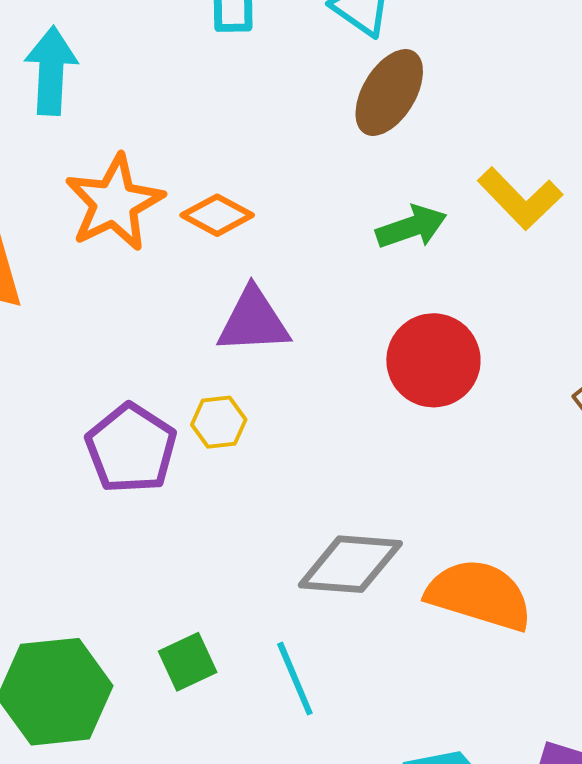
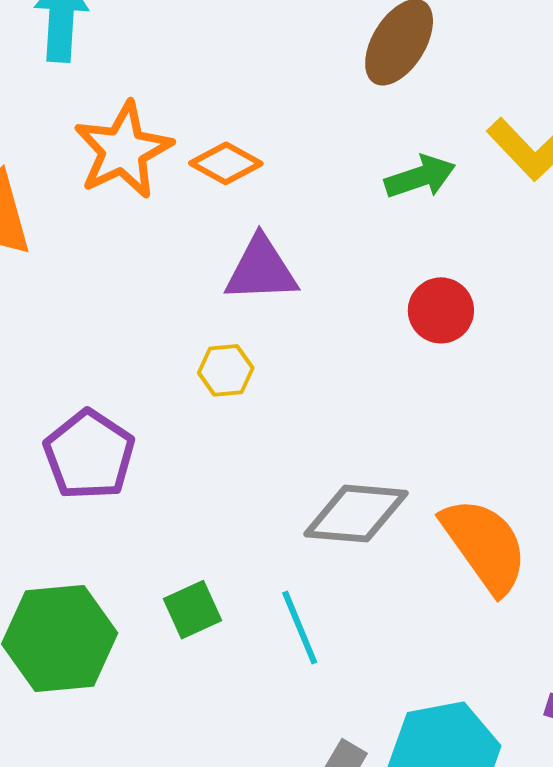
red circle: (433, 360) -> (441, 310), size x0.7
purple pentagon: (131, 448) -> (89, 455), moved
orange semicircle: (479, 595) -> (485, 545), turned 37

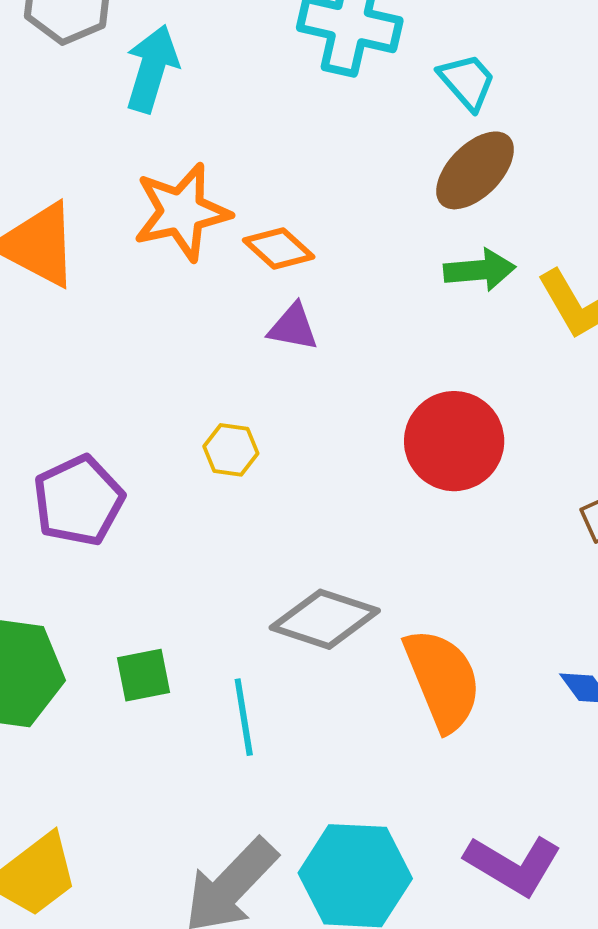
green arrow: (420, 177) -> (480, 270), moved
purple triangle: (261, 269) -> (293, 327), moved, size x0.7
red circle: (441, 310) -> (454, 441), size x1.5

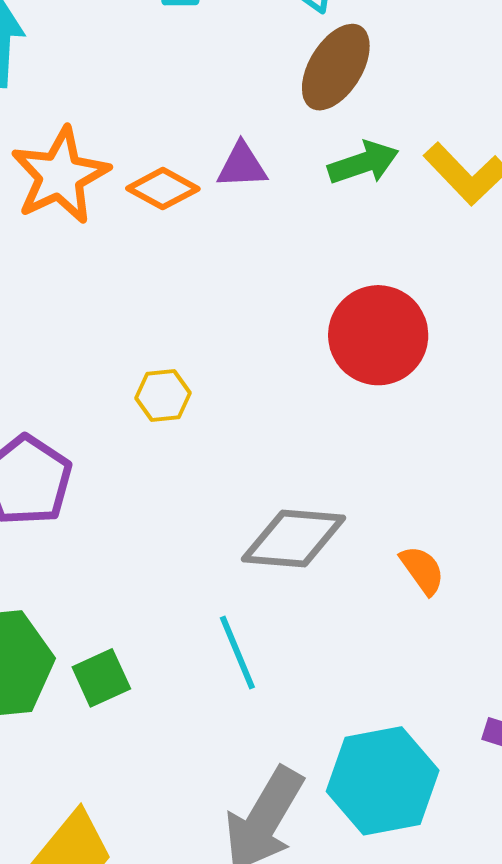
purple triangle: (293, 327) -> (242, 166), moved
green square: (143, 675) -> (101, 678), moved
orange semicircle: (443, 680) -> (422, 570), size x0.5

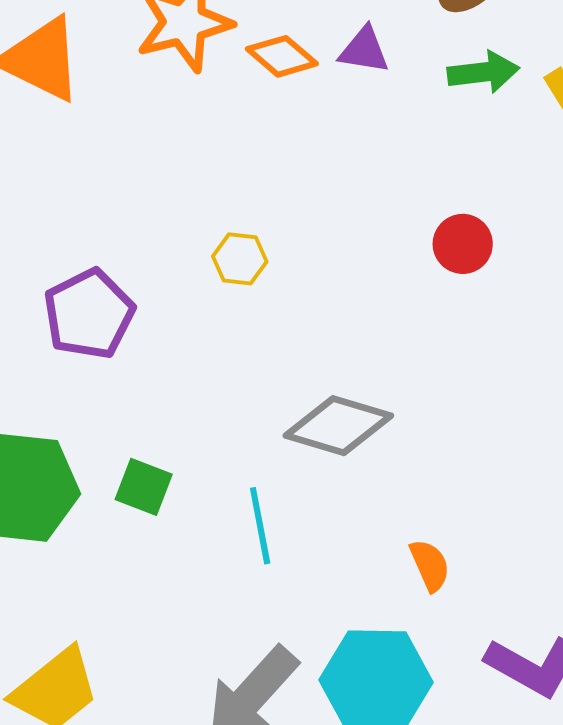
red circle: (378, 335) -> (463, 244), size x0.6
orange semicircle: (422, 570) -> (430, 565), moved
green square: (101, 678) -> (144, 487), moved, turned 34

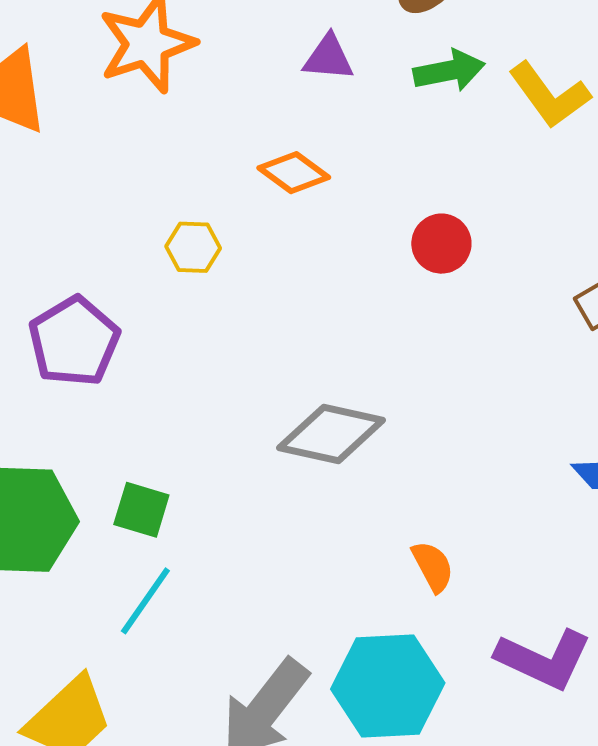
orange diamond: (282, 56) -> (294, 173), moved
yellow hexagon: (240, 259) -> (193, 247), moved
cyan line: (260, 526) -> (145, 601), moved, turned 50

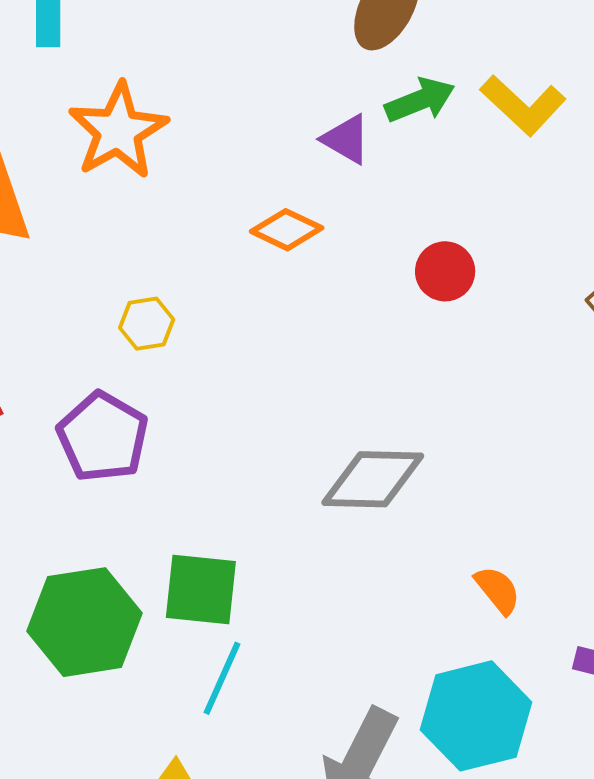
purple triangle: (329, 58) -> (346, 139), moved, turned 36
yellow hexagon: (193, 247) -> (147, 324), moved
green square: (141, 510) -> (201, 589), size x1.4

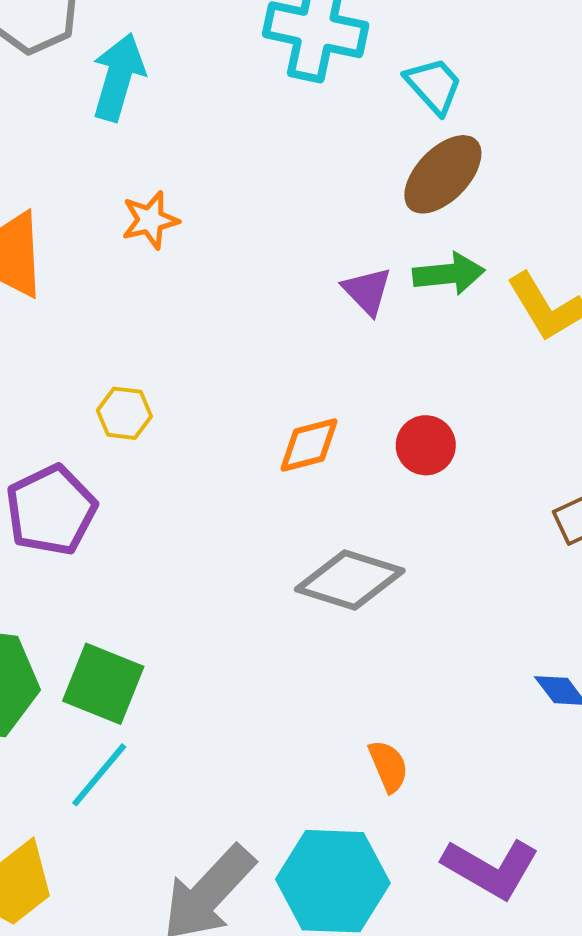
orange star: (118, 131) -> (150, 220), size x0.6
orange diamond: (287, 230) -> (309, 445), moved, turned -56
gray diamond: (373, 479) -> (350, 580), moved

